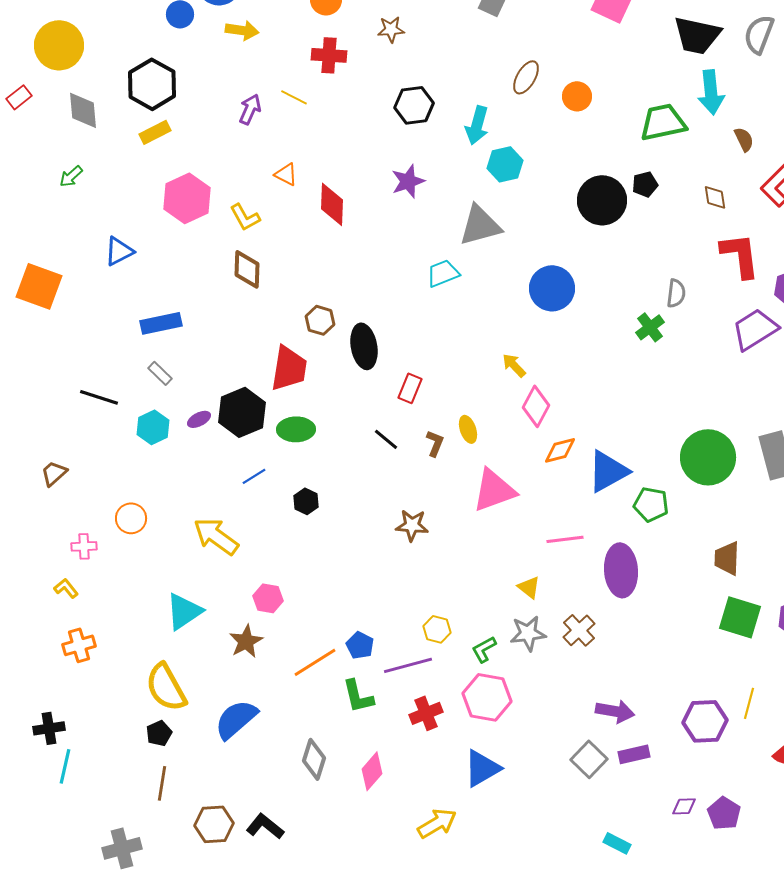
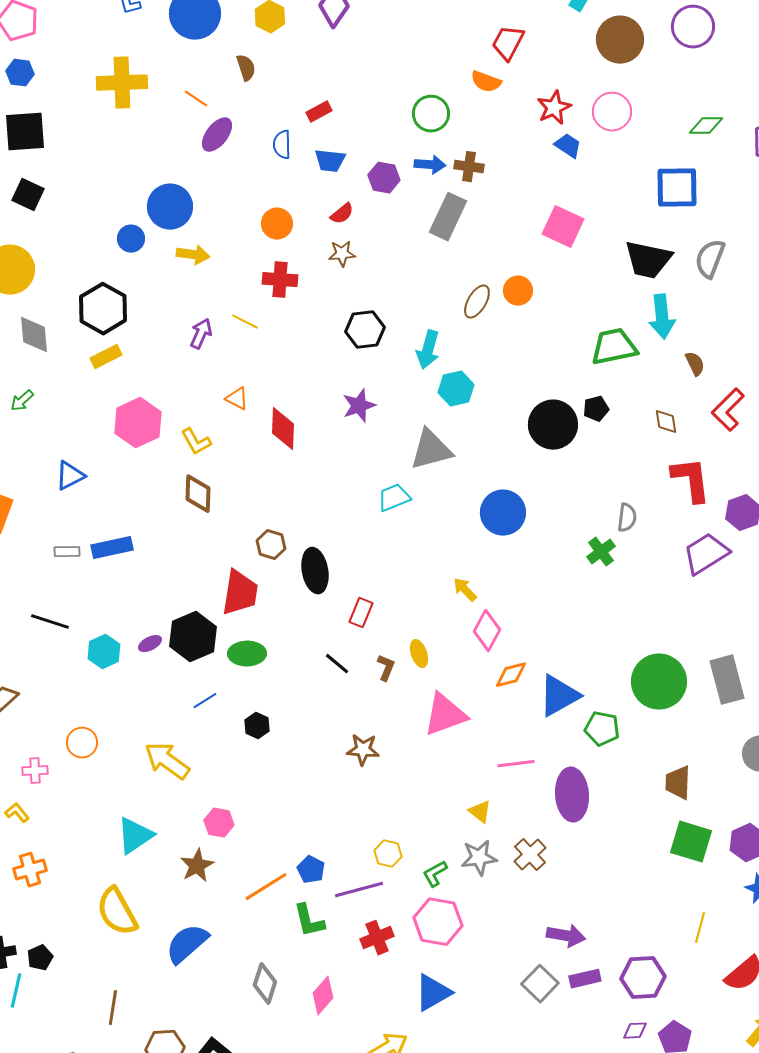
orange circle: (577, 96) -> (518, 291), moved
gray rectangle: (160, 373) -> (67, 552), moved, turned -45
purple hexagon: (705, 721) -> (643, 978), moved
black pentagon: (159, 733) -> (40, 958), moved

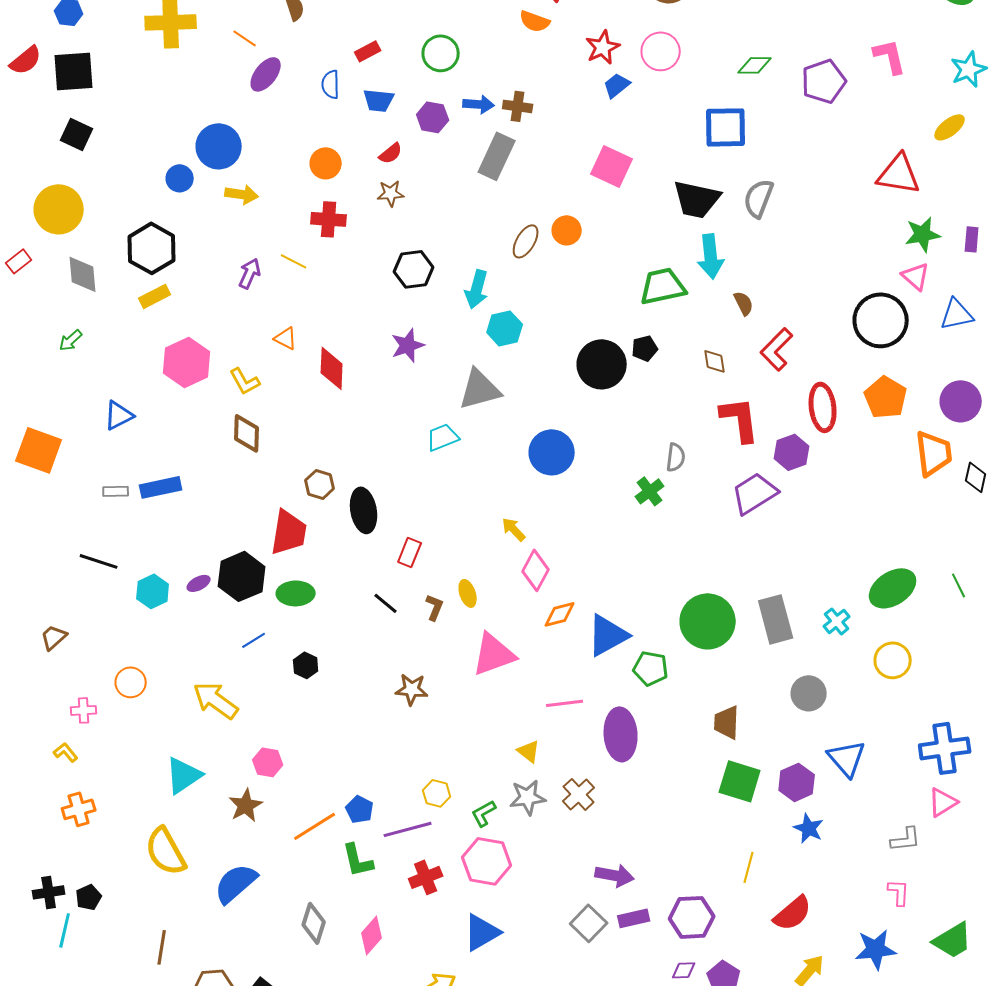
green circle: (431, 114) -> (441, 53), moved
blue trapezoid: (568, 146) -> (617, 85), turned -72

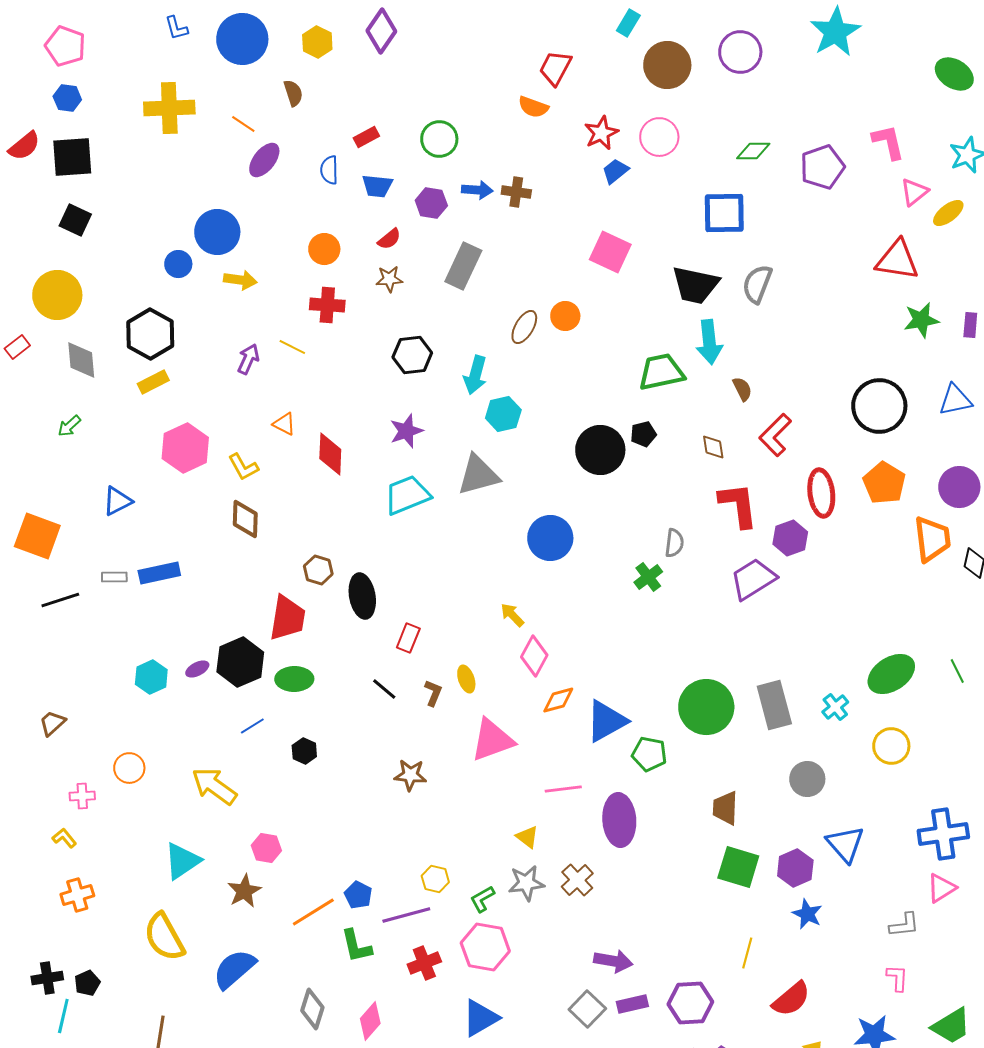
gray rectangle: (497, 156) -> (463, 266), moved
pink triangle: (916, 276) -> (914, 192), moved, turned 40
cyan trapezoid: (443, 437) -> (407, 495), moved, size x1.4
black line: (99, 561) -> (60, 600), moved, turned -36

